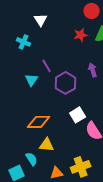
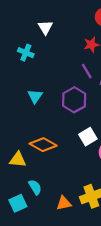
purple line: (47, 66) -> (87, 71), moved
orange diamond: (39, 122) -> (43, 145), turned 30
yellow triangle: (47, 145) -> (18, 160), moved

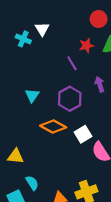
cyan cross: (26, 53) -> (23, 39), moved
purple line: (87, 71) -> (72, 63), moved
orange diamond: (43, 145) -> (53, 126), moved

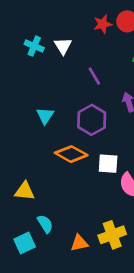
white triangle: (42, 29) -> (63, 46), moved
red star: (86, 46) -> (103, 24), moved
white square: (83, 134) -> (108, 164), turned 35

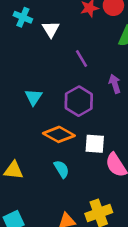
cyan cross: (34, 46) -> (23, 17), moved
cyan semicircle: (45, 224) -> (61, 169), moved

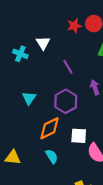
cyan cross: (23, 17) -> (20, 54), moved
orange diamond: (59, 134) -> (50, 128), turned -55

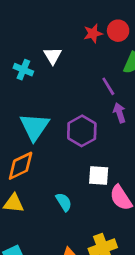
purple line: (68, 67) -> (108, 86), moved
cyan triangle: (29, 98) -> (35, 127), size x1.6
orange diamond: (50, 128) -> (21, 166), moved

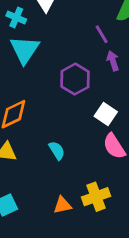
cyan triangle: (35, 127) -> (25, 50), moved
white square: (99, 175) -> (106, 114), moved, turned 30

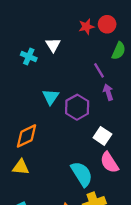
cyan triangle: (25, 50) -> (51, 97), moved, size x0.7
cyan semicircle: (57, 150) -> (82, 174), moved, size x1.6

